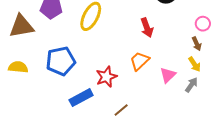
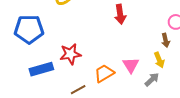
orange trapezoid: (139, 61) -> (104, 73), moved
pink triangle: (168, 75) -> (131, 65), turned -30

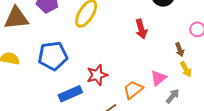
brown arrow: (166, 40) -> (180, 50), moved
pink triangle: (131, 65) -> (158, 78), turned 30
gray arrow: (152, 80) -> (173, 96), moved

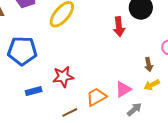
red arrow: (141, 29) -> (119, 27), moved
yellow arrow: (186, 69) -> (152, 85), turned 84
blue rectangle: (70, 94) -> (34, 91), size x0.7

